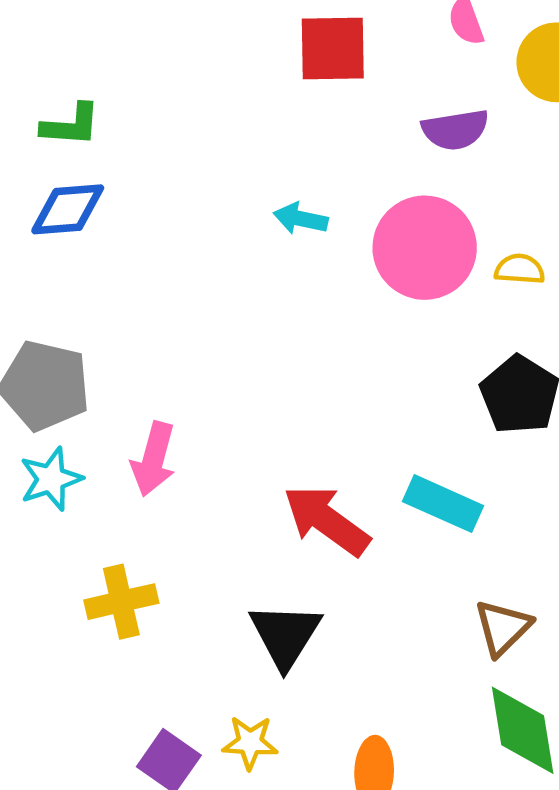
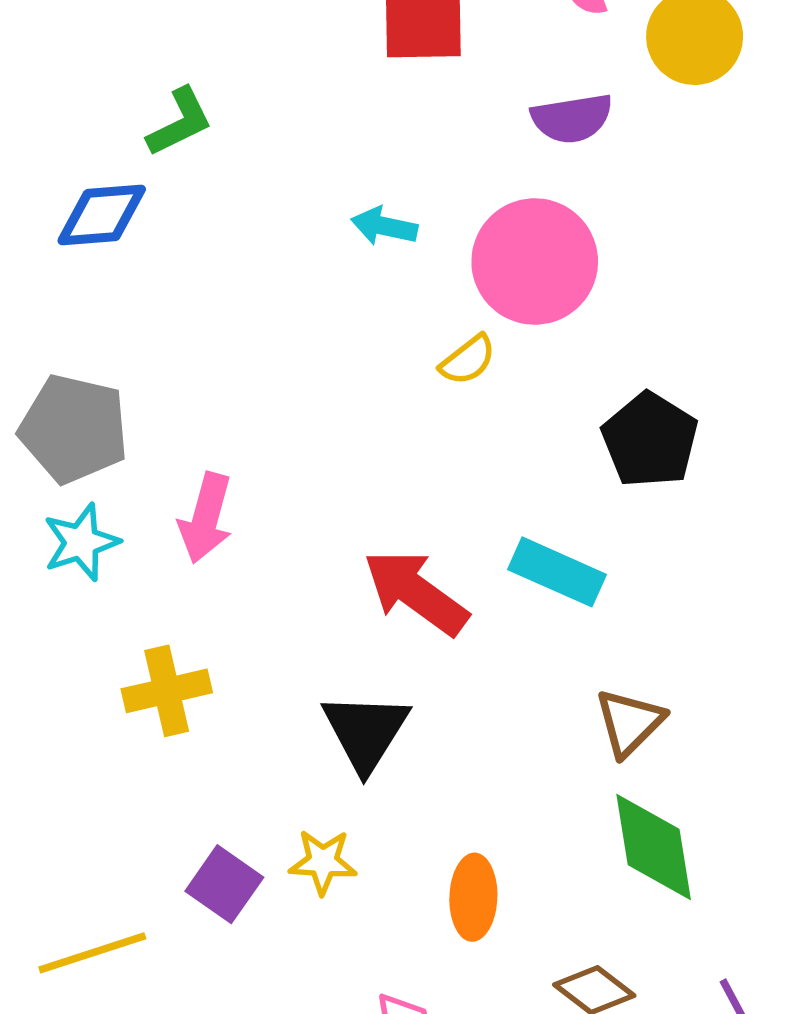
green L-shape: (71, 125) -> (180, 122), moved, turned -30
yellow semicircle: (520, 269) -> (468, 360), moved, turned 138

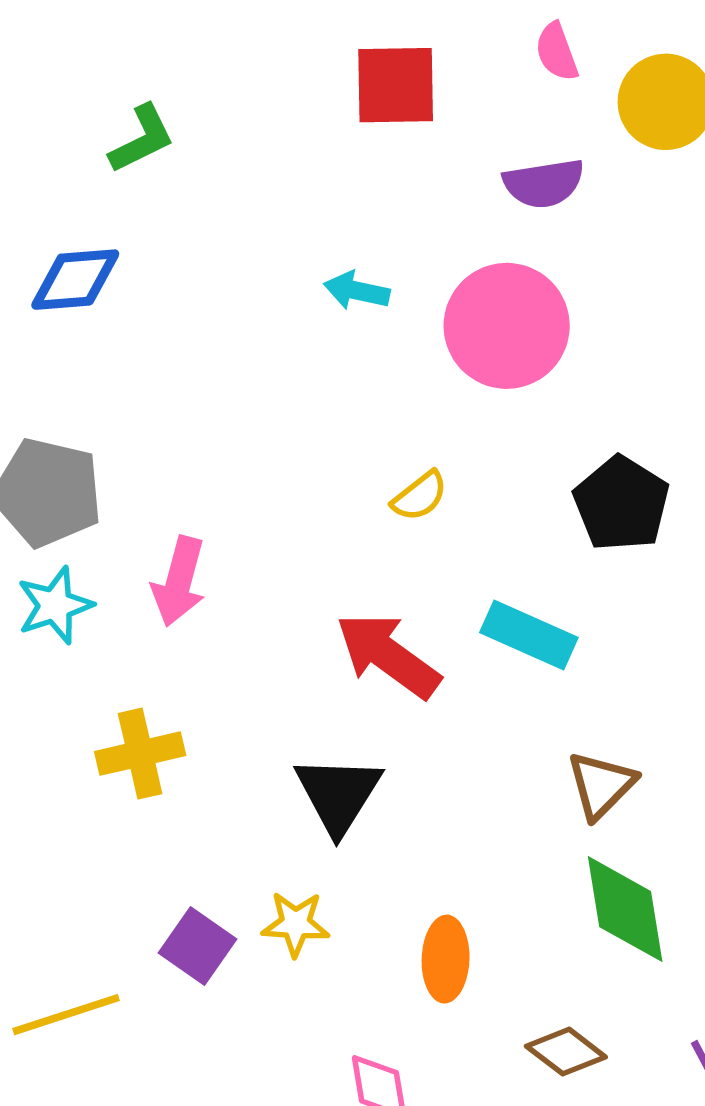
green L-shape: (180, 122) -> (142, 139), moved
yellow semicircle: (468, 360) -> (420, 496), moved

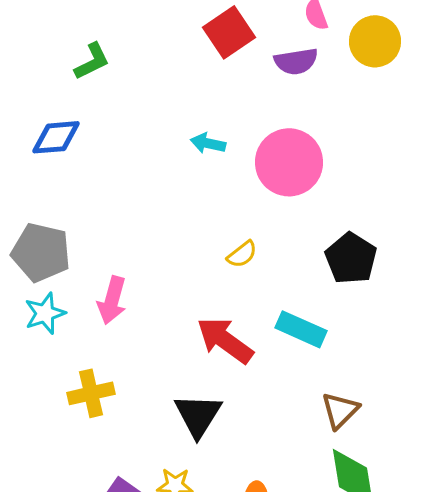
red square: (396, 85) -> (229, 32), turned -33
purple semicircle: (544, 183) -> (296, 61), moved

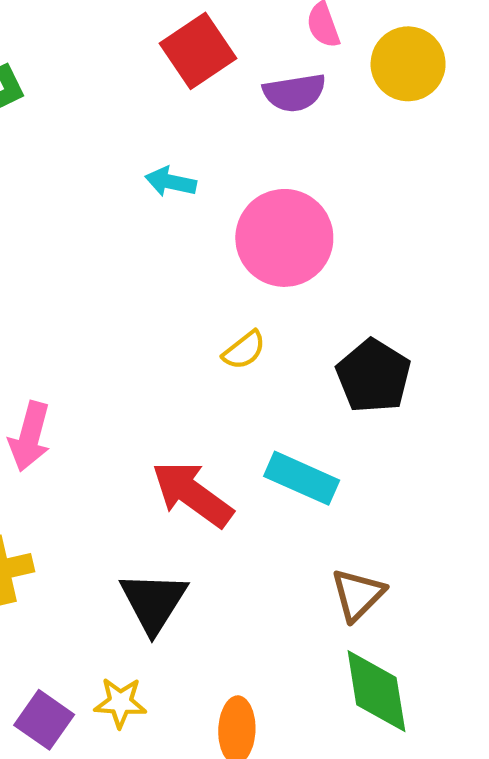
cyan arrow: (208, 143) -> (171, 182), moved
yellow semicircle: (242, 254) -> (244, 350), moved

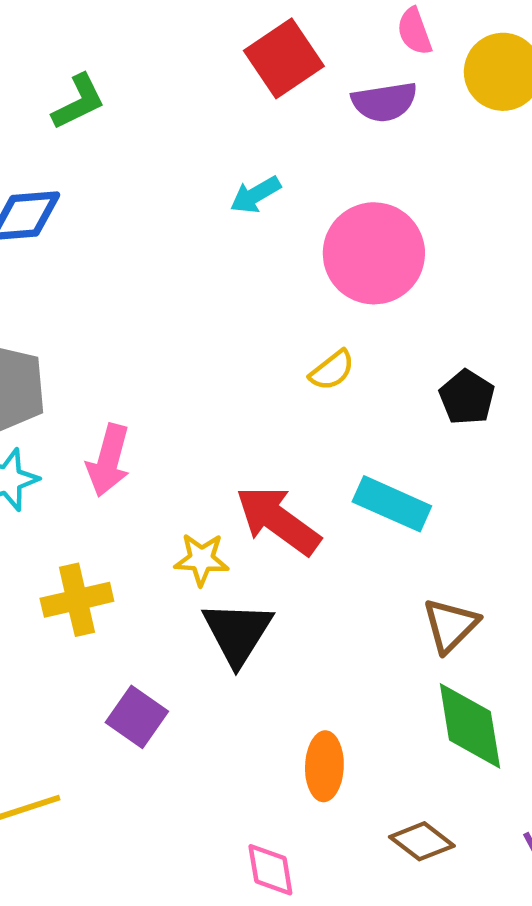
cyan arrow: (171, 182) -> (255, 195), turned -42
black pentagon: (374, 376) -> (467, 397), size x0.7
yellow star: (120, 703) -> (201, 559), moved
purple square: (44, 720) -> (137, 717), moved

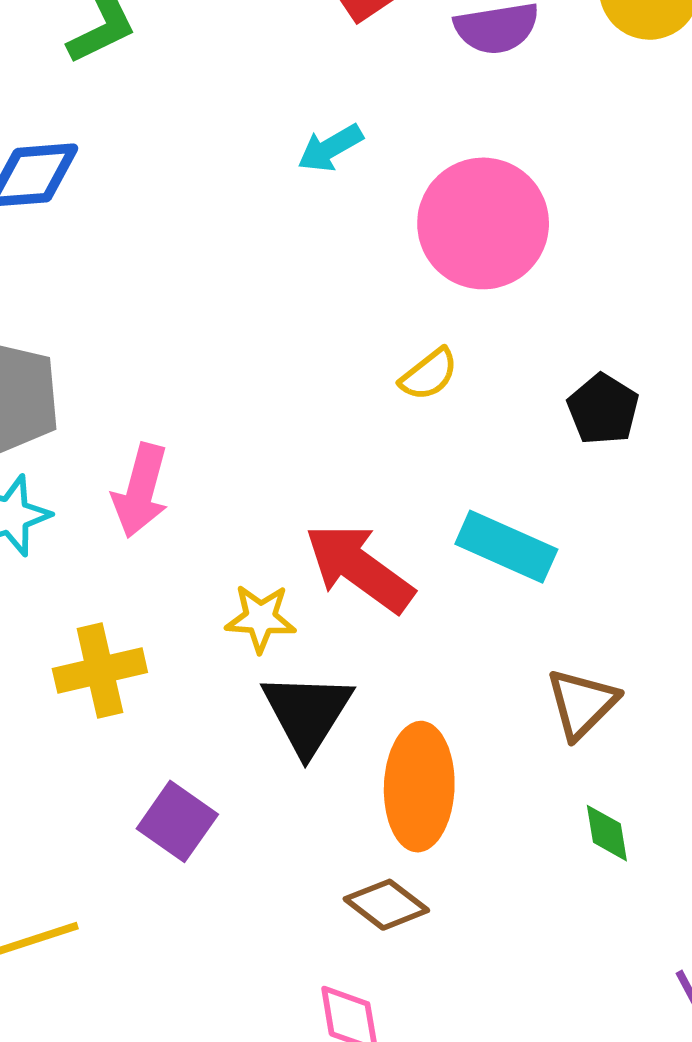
green diamond: (470, 726) -> (607, 833), size x0.5
orange ellipse: (324, 766) -> (419, 787), moved, size x1.4
brown diamond: (422, 841) -> (386, 905), moved

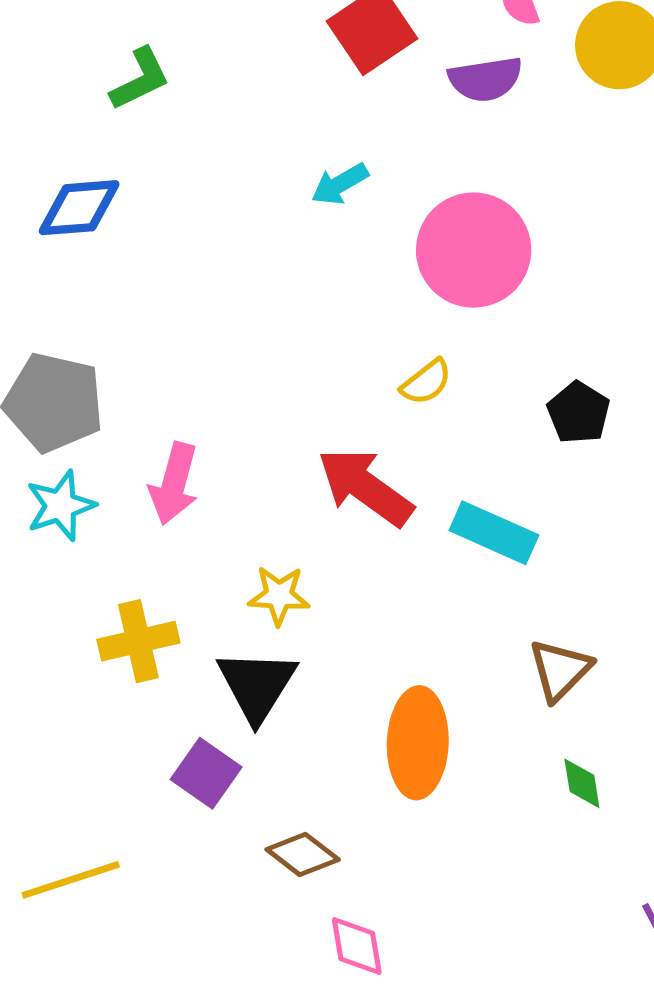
red arrow: (359, 568) -> (365, 487), moved
black triangle: (307, 713) -> (257, 685), moved
brown diamond: (386, 905) -> (303, 854), moved

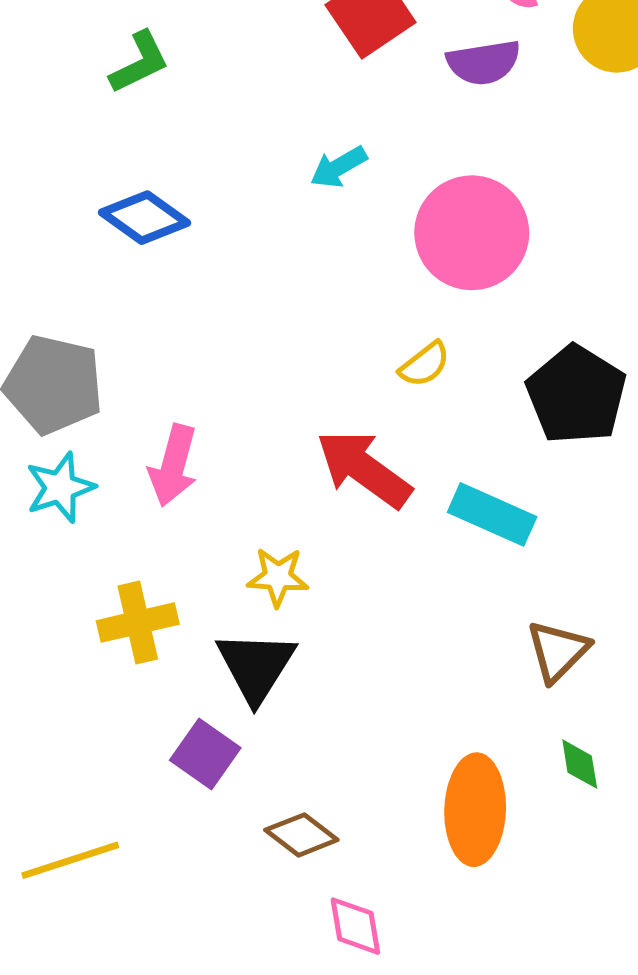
blue diamond: (79, 208) -> (145, 218), moved, turned 40
black pentagon: (579, 413) -> (576, 395), size x1.6
orange ellipse: (418, 743) -> (475, 810), moved

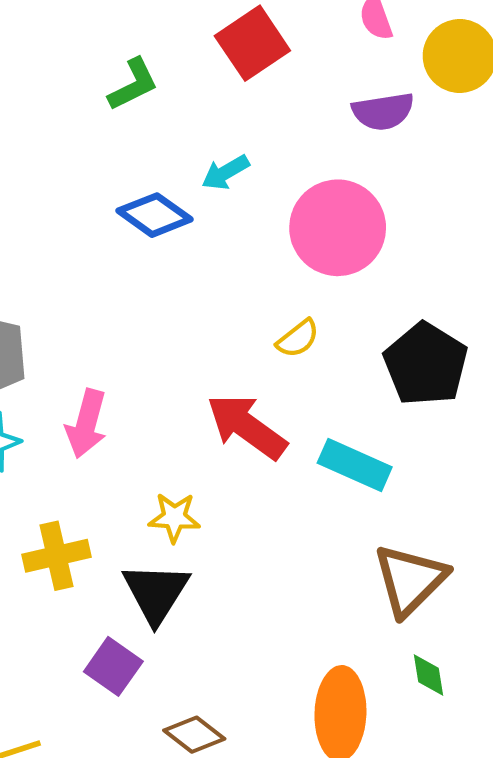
green L-shape: (139, 62) -> (133, 84), moved
purple semicircle: (484, 62) -> (383, 111), moved
blue diamond: (145, 218) -> (154, 215), moved
brown triangle: (558, 651) -> (410, 580), size x1.4

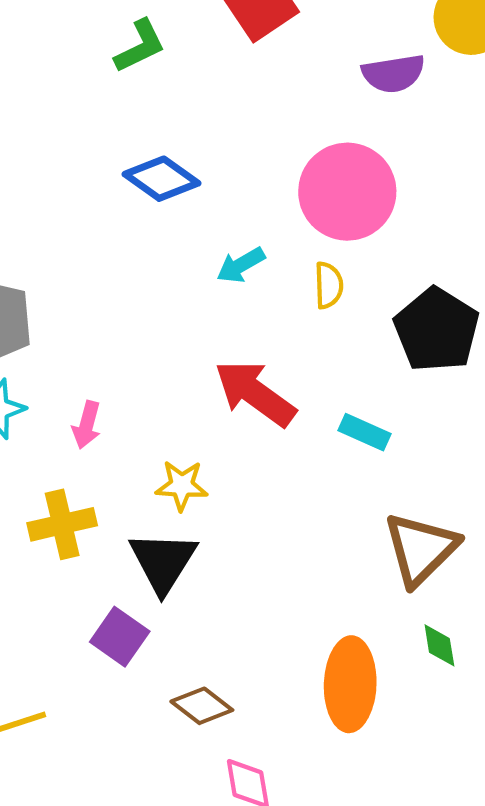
cyan arrow: (225, 172) -> (241, 265), moved
yellow semicircle: (298, 339) -> (329, 285), moved, turned -54
pink arrow: (86, 424) -> (87, 425), moved, size x0.7
cyan rectangle: (355, 465) -> (365, 432), size x0.7

